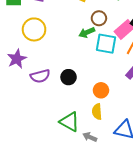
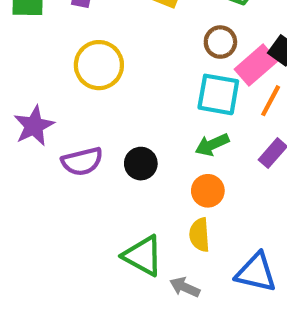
brown circle: (99, 18) -> (220, 42), moved
yellow circle: (34, 29) -> (99, 65), moved
green arrow: (87, 32) -> (212, 145), moved

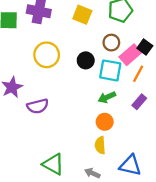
black circle: (141, 164) -> (86, 60), moved
green triangle: (143, 256) -> (53, 164), moved

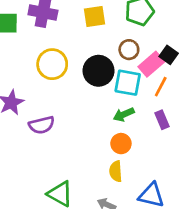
yellow square: (82, 15) -> (95, 17), turned -30
black circle: (86, 60) -> (98, 71), size x1.5
purple rectangle: (139, 102) -> (162, 120), turned -64

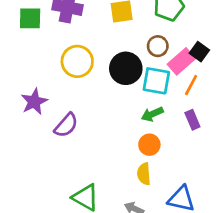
purple semicircle: (42, 125) -> (66, 125), turned -35

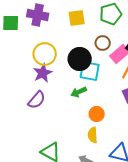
cyan square: (156, 81) -> (90, 71), moved
purple star: (34, 102) -> (43, 73), moved
green arrow: (152, 114) -> (79, 92), moved

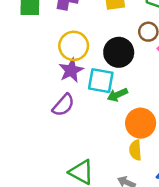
cyan square: (90, 71) -> (101, 81), moved
orange circle: (97, 114) -> (141, 123), size x1.5

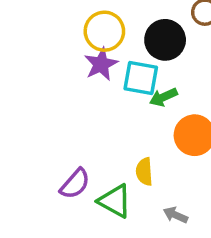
purple semicircle: (63, 105) -> (75, 184), moved
yellow semicircle: (135, 150) -> (144, 172), moved

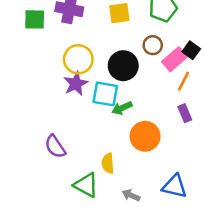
purple semicircle: (75, 184) -> (55, 147), moved, turned 105

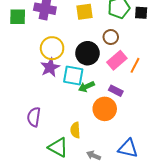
black square: (191, 50) -> (141, 13), moved, turned -32
pink rectangle: (175, 59) -> (117, 60), moved
purple rectangle: (185, 113) -> (116, 91), moved, turned -40
purple semicircle: (55, 147) -> (34, 117), turned 42

